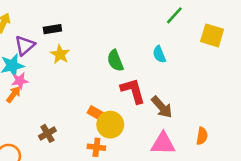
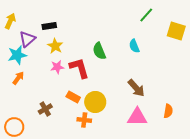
pink star: (20, 81) -> (57, 67), moved
red L-shape: (133, 91) -> (79, 68), moved
orange rectangle: (96, 113) -> (73, 97), moved

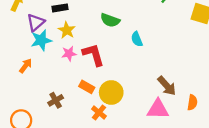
cyan semicircle: (134, 46) -> (137, 39), moved
green semicircle: (99, 51) -> (110, 20), moved, turned -48
cyan star: (17, 55) -> (41, 40), moved
brown arrow: (136, 88) -> (167, 86), moved
orange cross: (84, 120) -> (99, 113), turned 32

